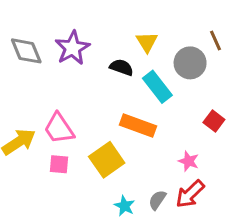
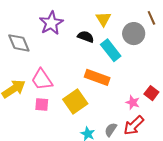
gray diamond: (26, 51) -> (19, 43), moved
red square: (214, 121) -> (151, 93), moved

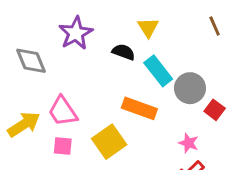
gray circle: (134, 34) -> (190, 88), moved
red square: (151, 93) -> (215, 110), moved

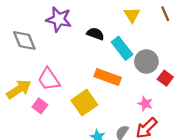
yellow triangle: (148, 27) -> (132, 15), moved
purple star: (76, 33) -> (59, 19), turned -30
pink square: (63, 146) -> (40, 106), moved, turned 32

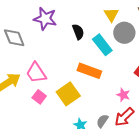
black semicircle: (95, 34) -> (78, 32), turned 49
gray circle: (146, 61) -> (124, 33), moved
pink square: (40, 106) -> (39, 97), moved

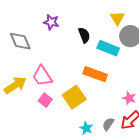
purple star: (45, 19) -> (51, 22), size x0.7
cyan rectangle: (102, 45) -> (108, 48), turned -30

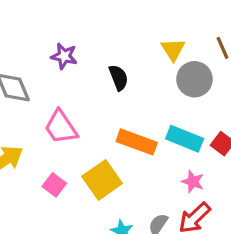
cyan rectangle: (108, 48) -> (185, 139), moved
pink trapezoid: (42, 76) -> (61, 127), moved

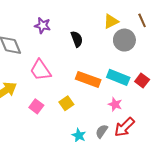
yellow triangle: (173, 50) -> (111, 21), turned 35
yellow square: (102, 180) -> (66, 103), size x0.6
pink star: (193, 182) -> (115, 104), moved

